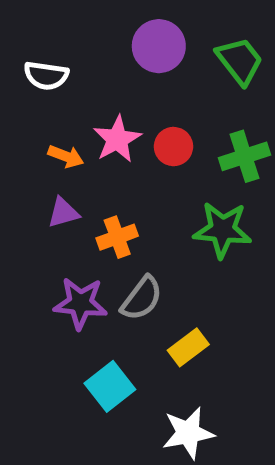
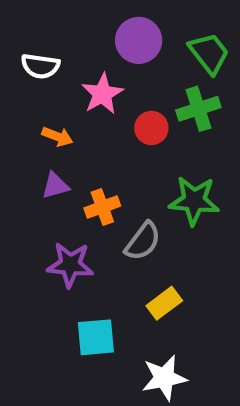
pink star: (117, 139) -> (102, 94), moved
green cross: (244, 156) -> (198, 109), moved
gray semicircle: (142, 298) -> (143, 241), moved
cyan square: (110, 386) -> (96, 337), turned 33

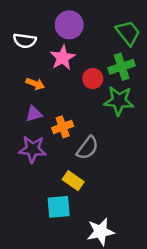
purple circle: (139, 40) -> (69, 25), moved
green star: (194, 201) -> (119, 101), moved
purple star: (70, 265) -> (33, 149), moved
yellow rectangle: (164, 303) -> (73, 181), moved, turned 72

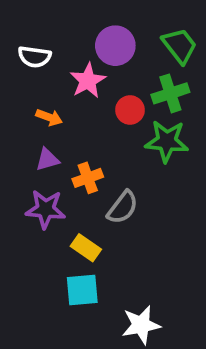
purple circle: (69, 25) -> (115, 46), moved
yellow rectangle: (73, 181) -> (86, 248), moved

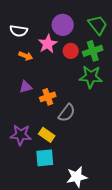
red circle: (130, 110) -> (71, 51), moved
orange arrow: (49, 117) -> (26, 56), moved
purple star: (46, 209) -> (21, 135), moved

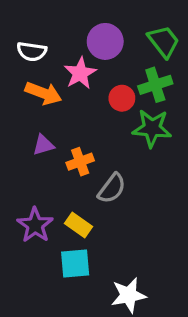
red circle: (71, 51) -> (122, 98), moved
orange arrow: (26, 56) -> (43, 93), size x1.5
purple star: (21, 135) -> (35, 225), turned 30

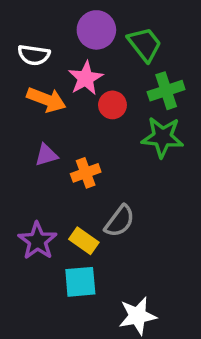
purple circle: (105, 41) -> (96, 30), moved
green trapezoid: (164, 41) -> (145, 44), moved
red circle: (122, 98) -> (112, 105), moved
gray semicircle: (112, 188) -> (120, 221), moved

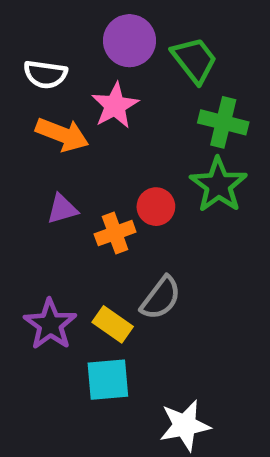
green cross: (166, 91) -> (223, 122), turned 32
red circle: (112, 105) -> (156, 207), moved
green star: (163, 137) -> (218, 185), turned 30

